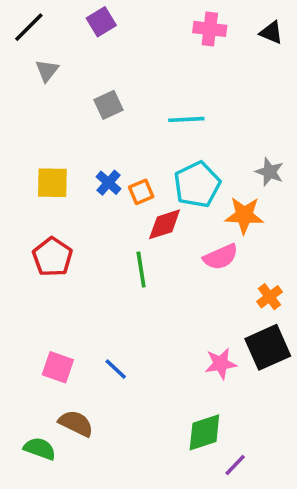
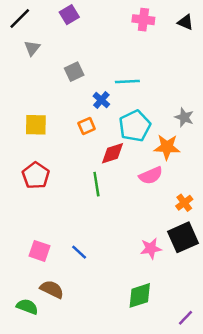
blue cross: (109, 183) -> (101, 100), moved
orange square: (141, 192) -> (87, 126), moved
purple line: (235, 465) -> (185, 318), moved

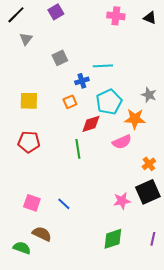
blue cross: (101, 100) -> (82, 81), turned 32
red pentagon: (36, 175) -> (29, 142), turned -30
purple line: (185, 318) -> (153, 239), moved, turned -32

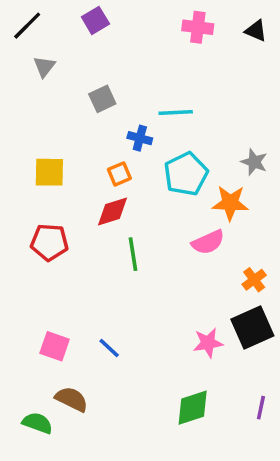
blue cross: (82, 81) -> (140, 138), turned 32
red diamond: (91, 124) -> (113, 211), moved

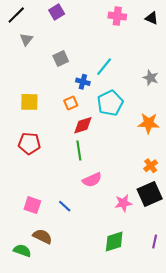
cyan line: (176, 113) -> (104, 67), turned -48
gray star: (254, 162) -> (151, 78), moved
orange star: (230, 203) -> (149, 123), moved
red diamond: (113, 211) -> (83, 125), moved
pink semicircle: (208, 242) -> (92, 180), moved

